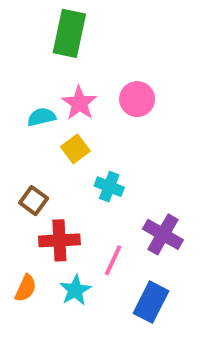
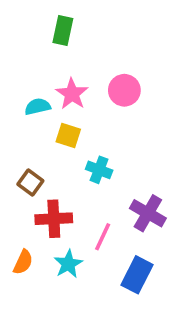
green rectangle: (69, 33) -> (63, 31), size x0.7
yellow square: (75, 149) -> (68, 135), turned -35

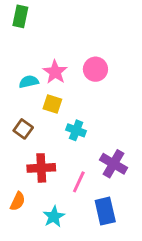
green rectangle: (63, 31) -> (20, 16), moved
brown square: (30, 183) -> (23, 129), moved
cyan star: (68, 264) -> (54, 217), moved
blue rectangle: (137, 275) -> (105, 211), turned -40

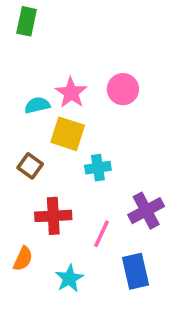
yellow square: (52, 104) -> (68, 134), size x1.4
cyan cross: (76, 130) -> (98, 168), turned -30
purple cross: (114, 164) -> (146, 211), turned 32

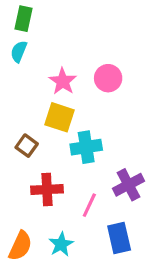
cyan semicircle: (37, 105) -> (19, 52), moved, turned -55
cyan cross: (98, 168) -> (86, 147), size x1.4
orange semicircle: (23, 259) -> (20, 246), moved, size x1.4

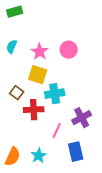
green rectangle: (23, 19) -> (15, 12), turned 63
cyan semicircle: (19, 52) -> (12, 47), moved
red cross: (47, 189) -> (34, 110), moved

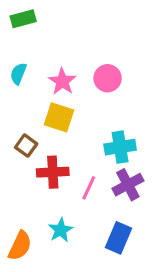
cyan cross: (55, 94) -> (120, 147), moved
pink line: (57, 131) -> (89, 188), moved
blue rectangle: (76, 152) -> (119, 238), turned 36
cyan star: (39, 156) -> (61, 230), moved

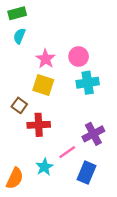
cyan semicircle: (18, 74) -> (19, 36), moved
cyan cross: (120, 147) -> (88, 83), moved
pink line: (89, 188) -> (67, 152), moved, turned 30

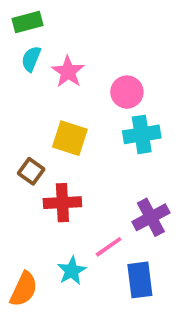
pink star: (46, 59) -> (68, 72), moved
blue rectangle: (87, 173) -> (140, 280), turned -30

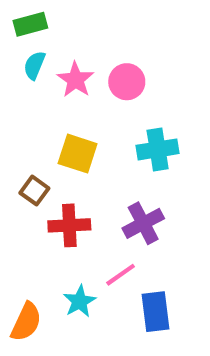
pink circle: (127, 92) -> (127, 82), moved
purple cross: (151, 217) -> (143, 223), moved

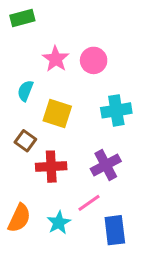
cyan semicircle: (34, 65) -> (25, 91), moved
orange semicircle: (26, 322) -> (19, 218), moved

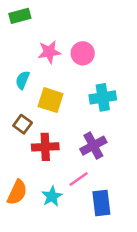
pink star: (56, 59) -> (49, 52), turned 30

